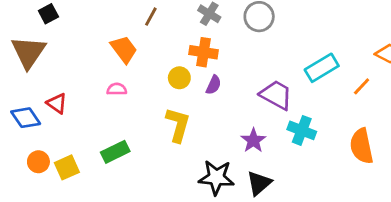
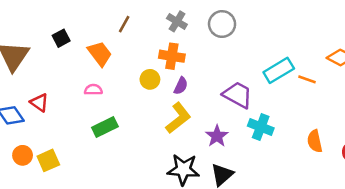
black square: (48, 14) -> (61, 38), moved
orange line: (362, 86) -> (307, 79), moved, turned 66
yellow L-shape: (178, 125) -> (178, 118), moved, turned 36
orange semicircle: (362, 146) -> (315, 141), size x0.7
green rectangle: (115, 152) -> (105, 127), moved

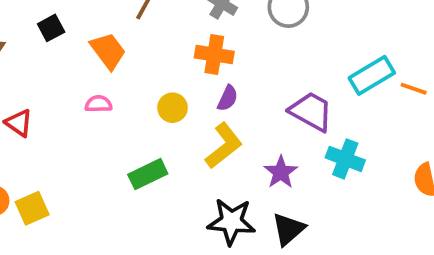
yellow circle: (150, 79) -> (173, 108), moved
green rectangle: (105, 127) -> (148, 174), moved

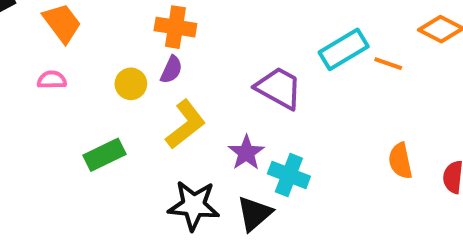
purple semicircle: (228, 98) -> (171, 70), moved
cyan cross: (345, 159) -> (289, 175), moved

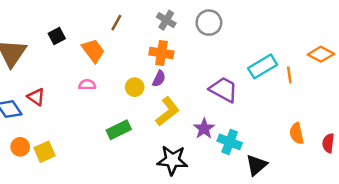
orange line: (388, 64) -> (289, 75), turned 63
black triangle: (254, 214) -> (256, 165), moved

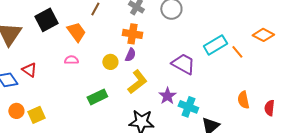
black square: (57, 36) -> (46, 20), size x1.6
orange line: (289, 75) -> (237, 52), turned -32

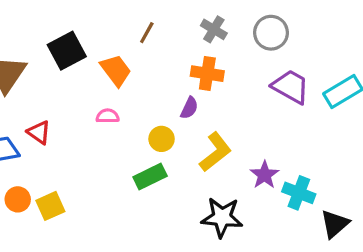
purple semicircle: (130, 55) -> (189, 108), moved
yellow circle: (110, 62) -> (162, 139), moved
purple trapezoid: (183, 64) -> (291, 87), moved

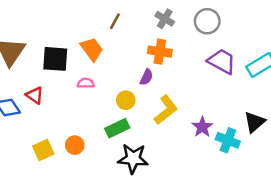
black square: (67, 51) -> (55, 59), moved, turned 32
orange circle: (18, 199) -> (75, 145), moved
black star: (222, 217) -> (133, 159), moved
black triangle: (335, 224) -> (255, 122), moved

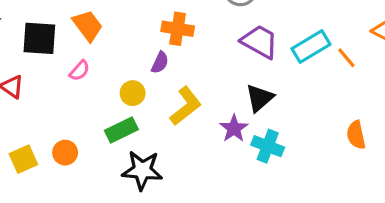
pink semicircle: (86, 83) -> (80, 71), turned 133
black triangle: (255, 122) -> (260, 98), moved

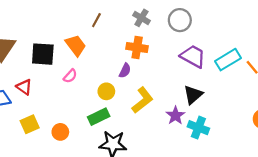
yellow square: (23, 159) -> (30, 124), moved

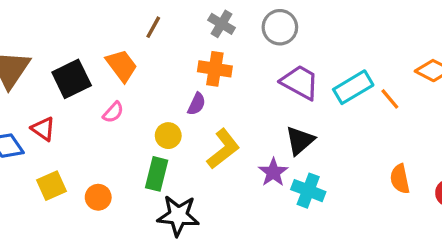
black square: (43, 54) -> (72, 79), turned -30
green rectangle: (99, 117) -> (157, 174), turned -50

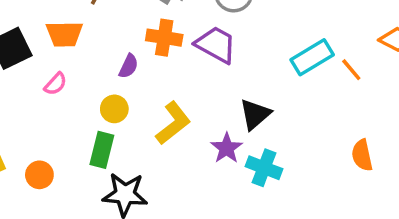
orange trapezoid: (122, 66) -> (64, 34), turned 126
purple trapezoid: (300, 82) -> (216, 45), moved
purple semicircle: (197, 104) -> (129, 66), moved

